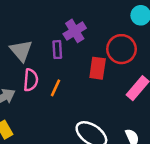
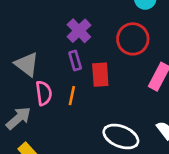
purple rectangle: (57, 50) -> (75, 60), moved
red rectangle: (98, 68) -> (100, 75), moved

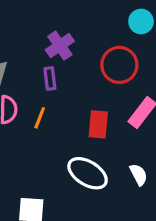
red rectangle: (100, 75) -> (98, 124), moved

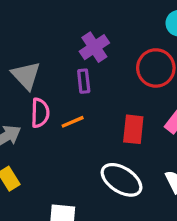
orange line: (40, 118) -> (73, 122), turned 45

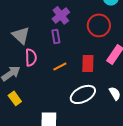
orange line: (73, 122) -> (60, 66), moved
white ellipse: (122, 180) -> (83, 94), turned -55

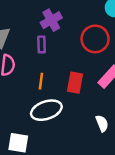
orange line: (60, 66) -> (41, 81), turned -64
white ellipse: (83, 94) -> (46, 110), moved

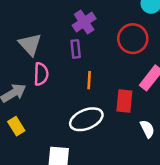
orange line: (41, 81) -> (89, 80), moved
red rectangle: (75, 83) -> (124, 101), moved

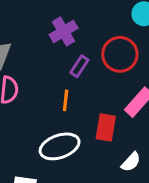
purple rectangle: (76, 49) -> (79, 66), moved, turned 36
white semicircle: (147, 129) -> (131, 162), turned 66

